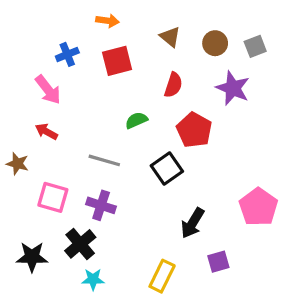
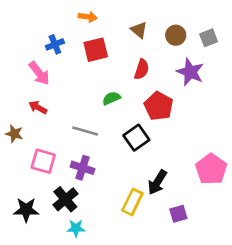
yellow rectangle: (162, 276) -> (132, 202), moved

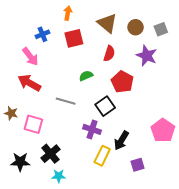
orange arrow: (88, 17) -> (68, 13), turned -88
brown triangle: (139, 30) -> (107, 23), size x1.5
red arrow: (38, 107) -> (29, 83), size x1.6
brown star: (14, 134) -> (11, 113), moved
purple cross: (83, 168) -> (92, 129), moved

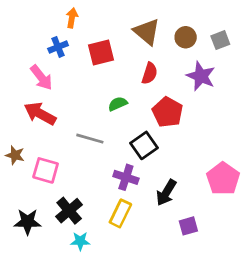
orange arrow: (68, 13) -> (72, 18), moved
yellow rectangle: (102, 156) -> (120, 213), moved

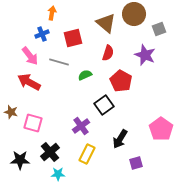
brown circle: (186, 37) -> (134, 14), moved, size x1.5
gray line: (90, 139) -> (59, 62), moved
purple cross: (126, 177) -> (81, 126), moved, turned 36

